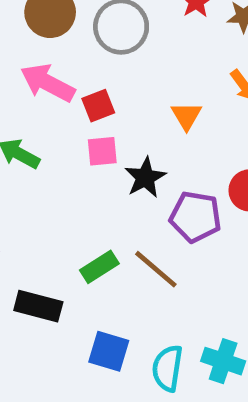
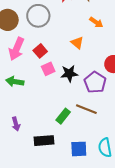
pink arrow: (48, 83) -> (16, 49), turned -75
black star: (145, 177) -> (69, 73), turned -30
purple pentagon: (195, 217) -> (95, 82), turned -30

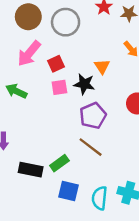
black star: (69, 73) -> (84, 84), moved
purple pentagon: (95, 82) -> (93, 116), moved
green rectangle: (63, 116) -> (59, 163), moved

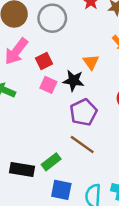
pink square: (59, 87) -> (48, 85), turned 35

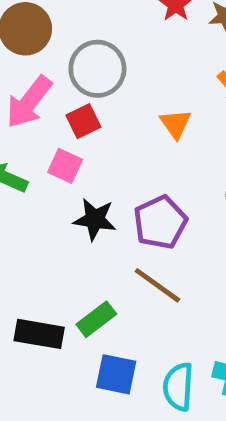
gray circle: (52, 18) -> (97, 69), moved
black star: (73, 81) -> (95, 219), moved
pink square: (48, 85) -> (65, 166), moved

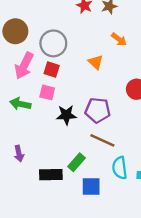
red square: (83, 121) -> (52, 70), turned -35
purple pentagon: (160, 222) -> (98, 110), turned -30
cyan semicircle: (178, 387) -> (120, 168), moved

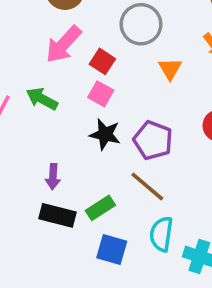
gray circle: (53, 43) -> (141, 24), moved
pink square: (47, 92) -> (101, 94), moved
purple arrow: (19, 154) -> (53, 177), moved

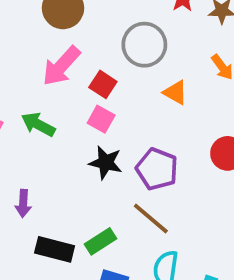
orange triangle: (170, 69) -> (175, 92), turned -30
purple arrow: (53, 177) -> (23, 203), moved

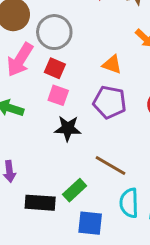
gray circle: (144, 45) -> (54, 32), moved
purple pentagon: (157, 169) -> (110, 102), moved

